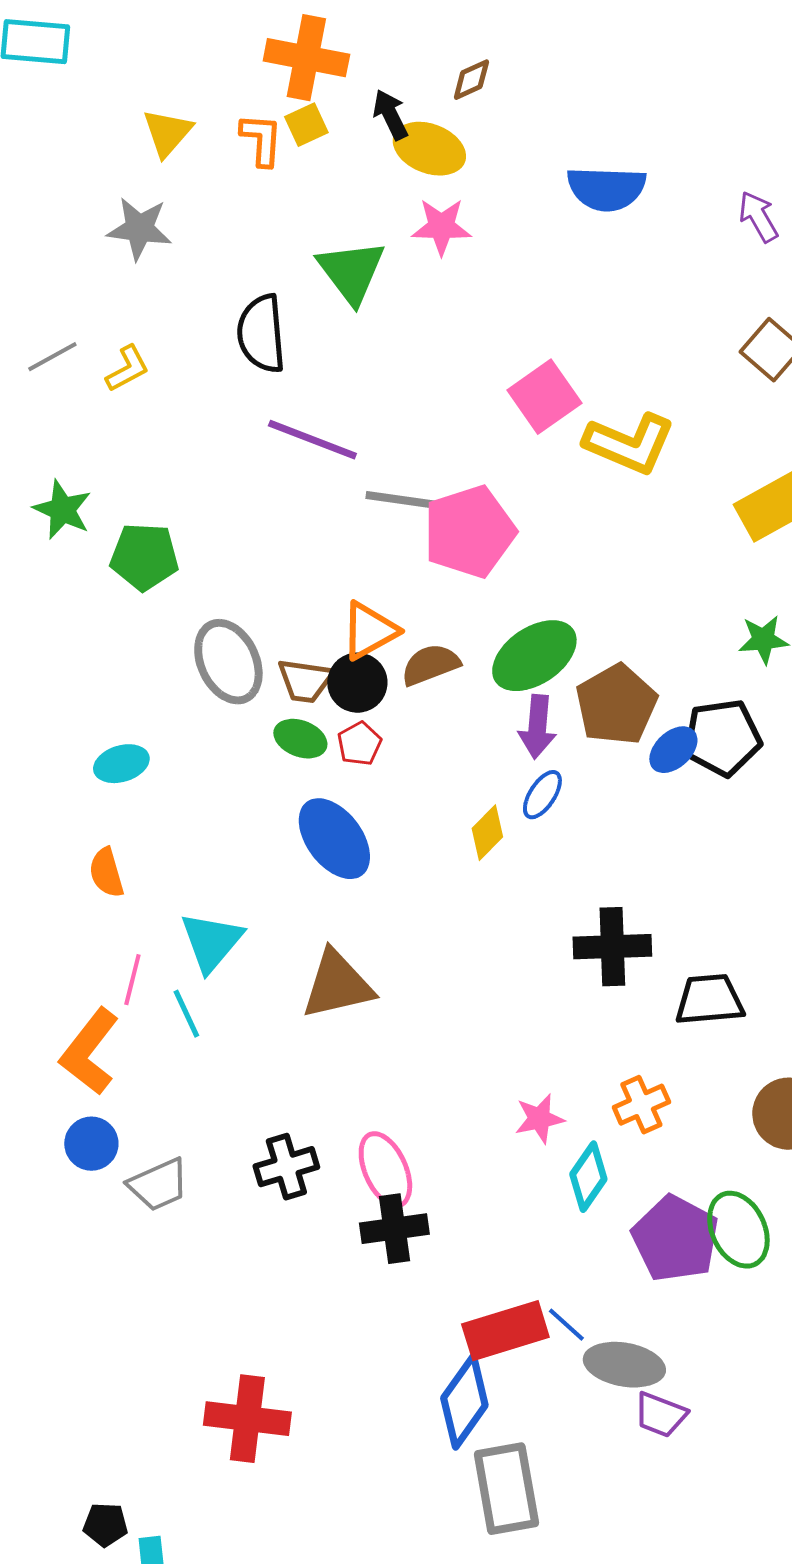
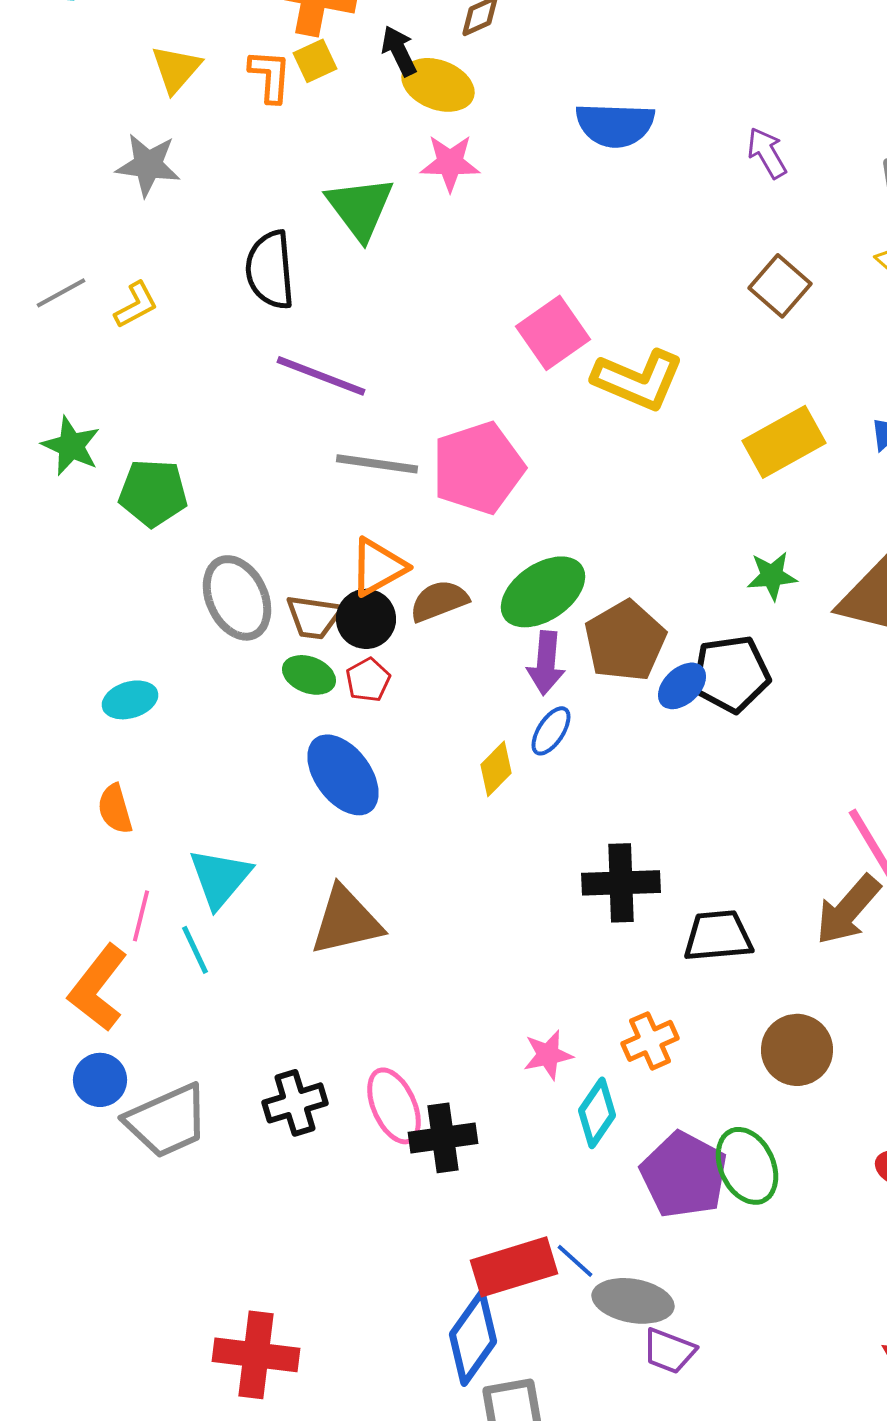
gray line: (406, 501) -> (377, 464), moved
gray trapezoid: (158, 1185) -> (167, 1121), size x1.4
black cross: (394, 1229) -> (443, 1138), moved

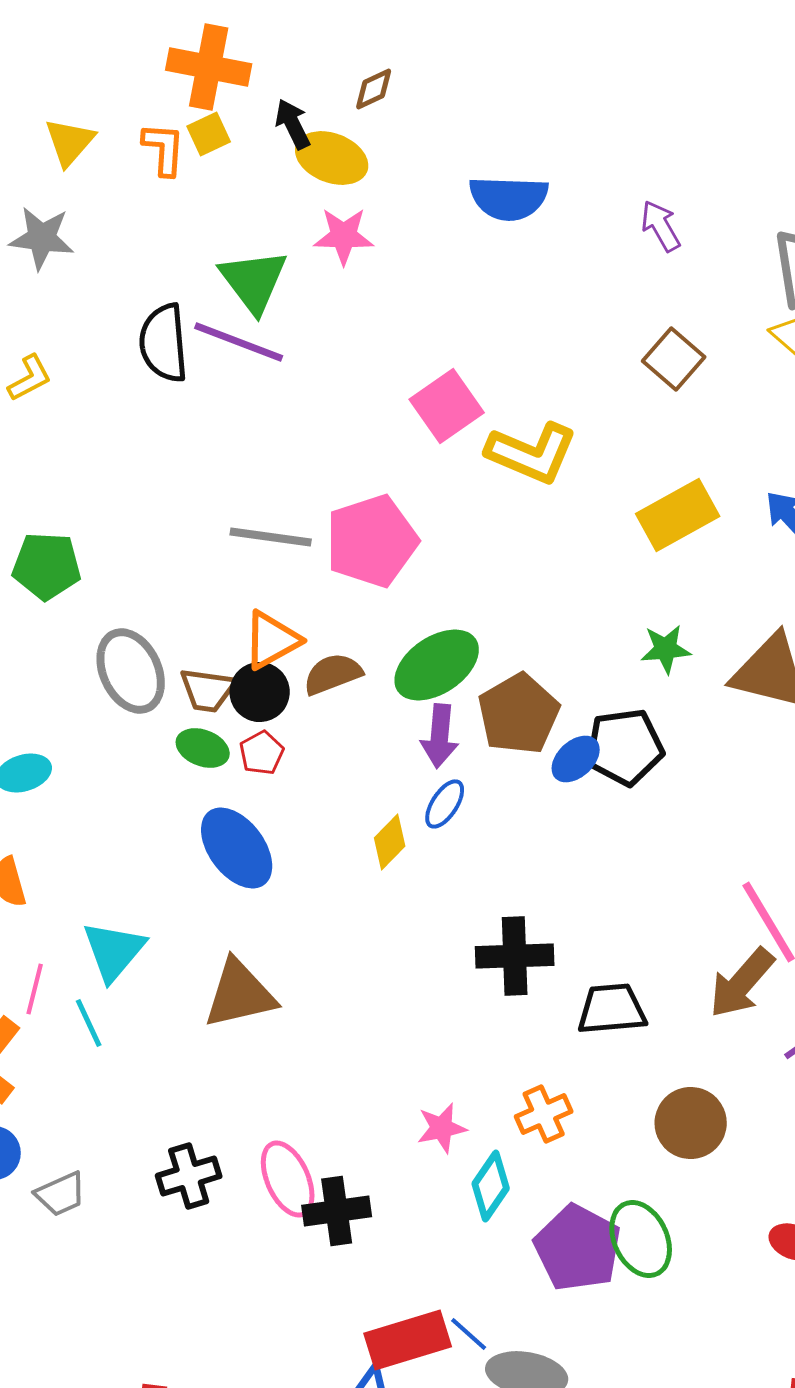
purple line: (321, 376) -> (239, 342), moved
gray trapezoid: (167, 1121) -> (61, 1194), size x0.6

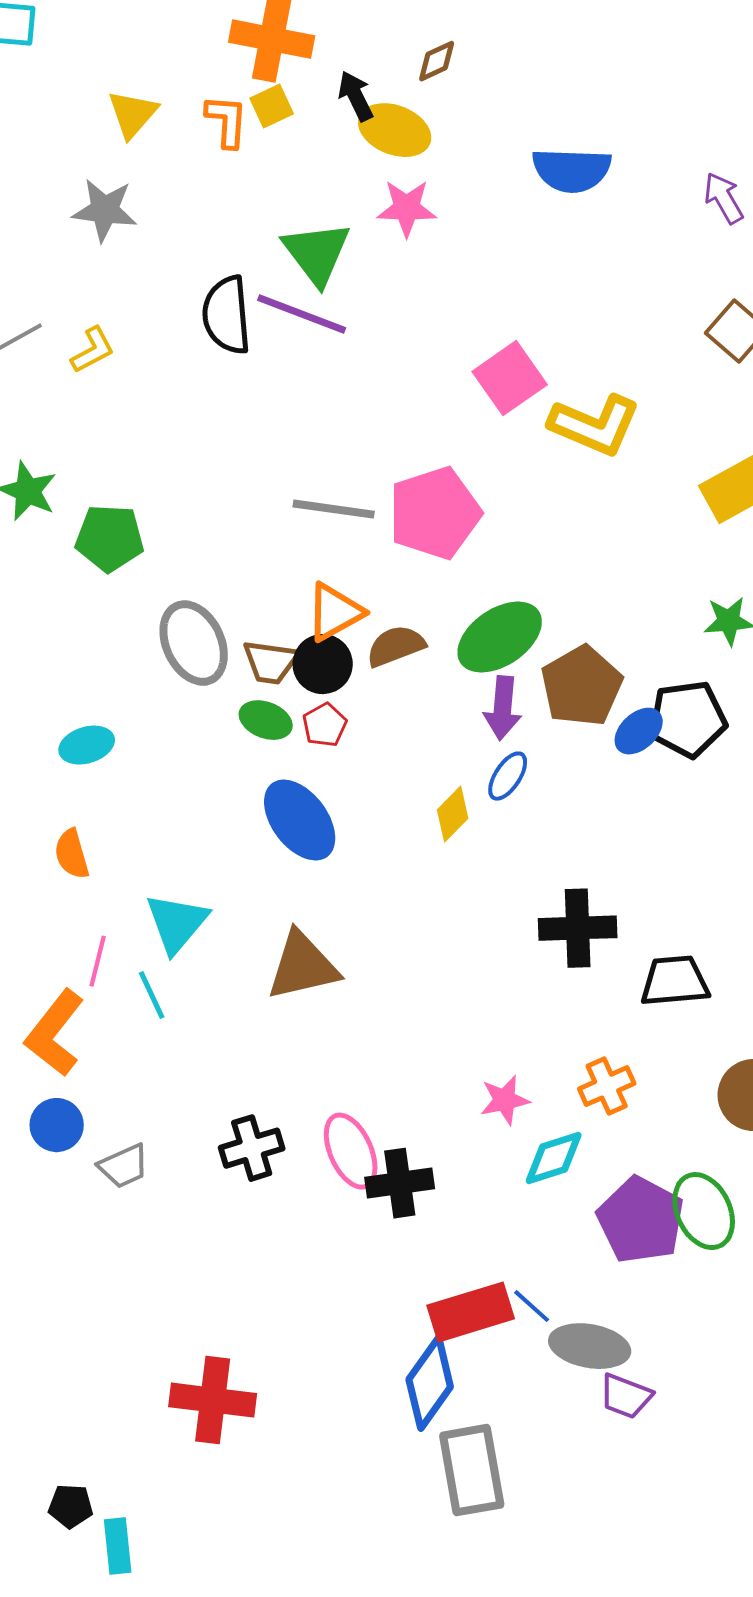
cyan diamond: (491, 1186) -> (554, 1158), turned 38

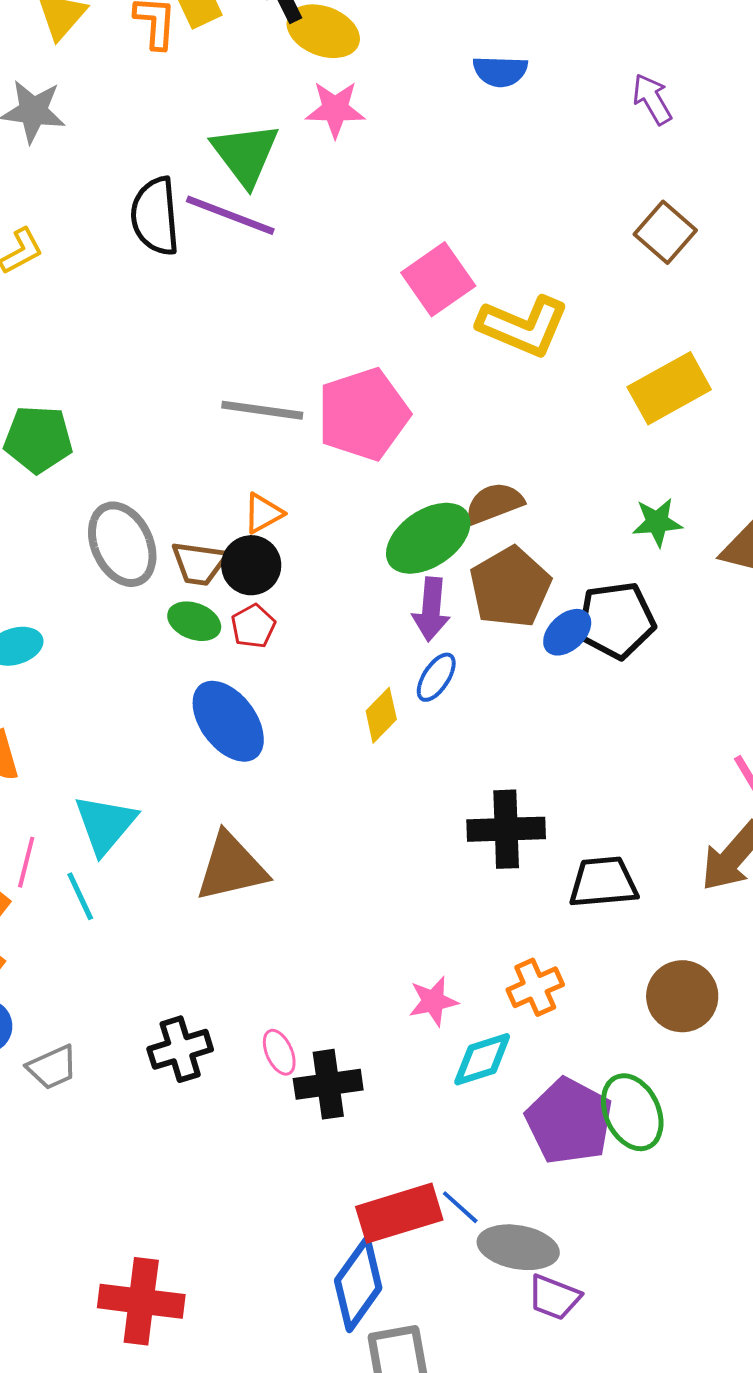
blue semicircle: (572, 170) -> (500, 71), size x0.7
orange triangle: (335, 612) -> (263, 513), size x0.7
brown semicircle: (396, 646) -> (494, 503), moved
pink ellipse: (351, 1151) -> (279, 1052), size x0.6

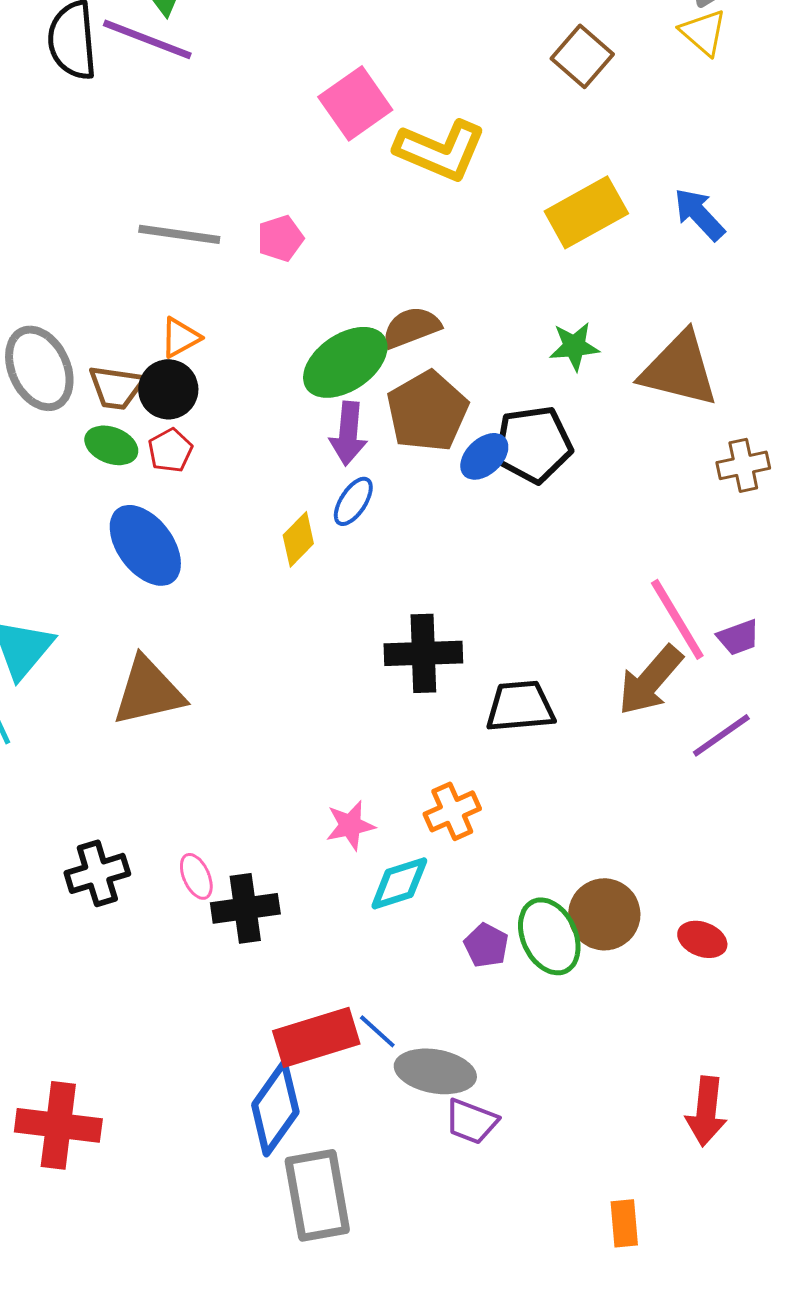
pink pentagon: (363, 414) -> (280, 238), size x0.5
brown circle: (682, 996) -> (604, 914), moved
purple pentagon: (569, 1121) -> (486, 945), size x0.5

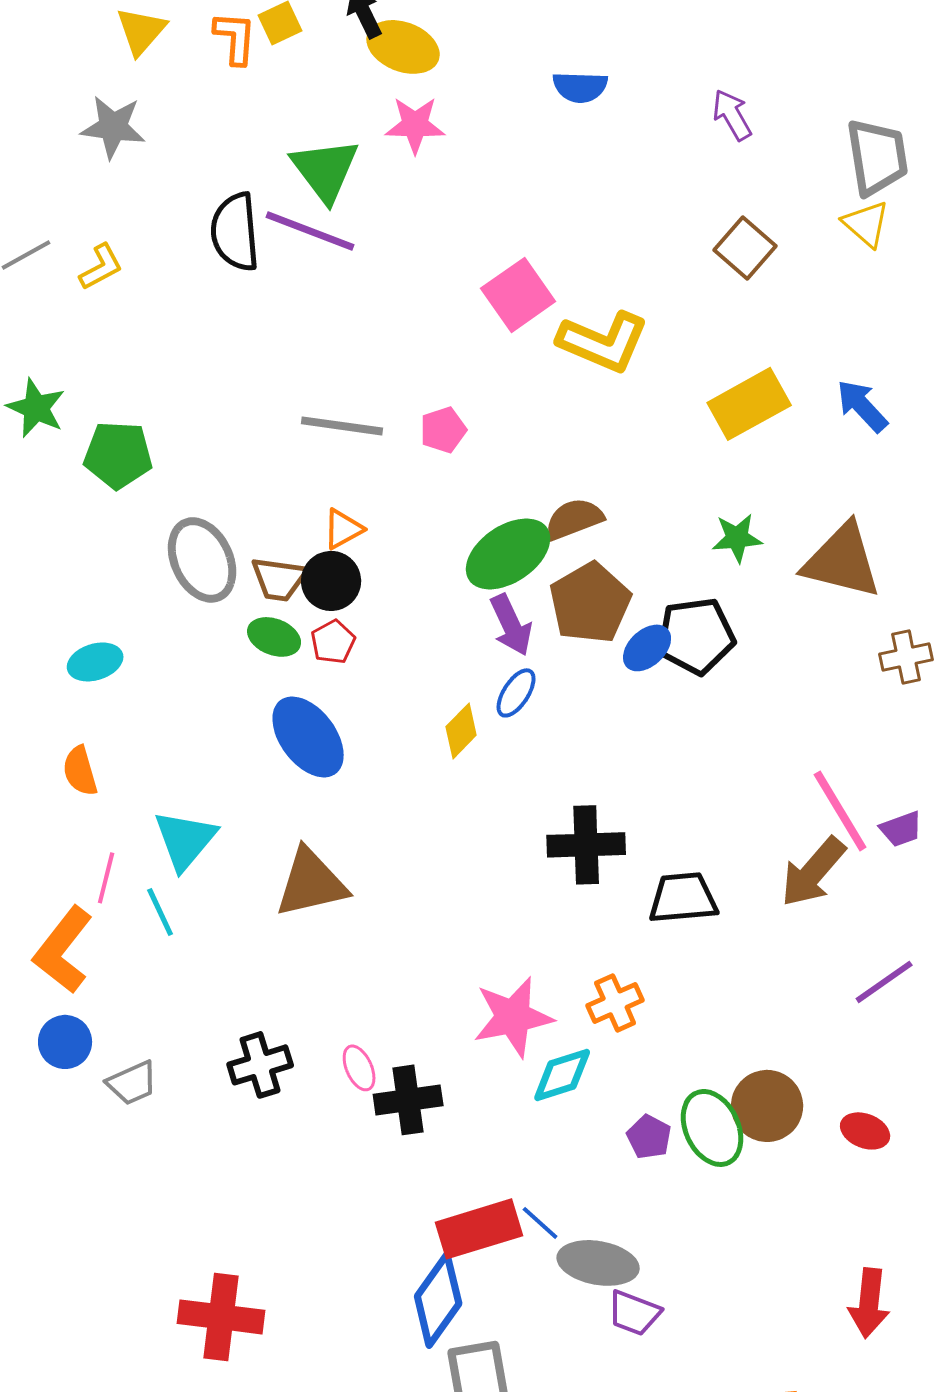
purple arrow: (348, 433) -> (511, 625), turned -30
purple line: (721, 735) -> (884, 982), moved
pink star: (350, 825) -> (513, 1017), size x1.6

